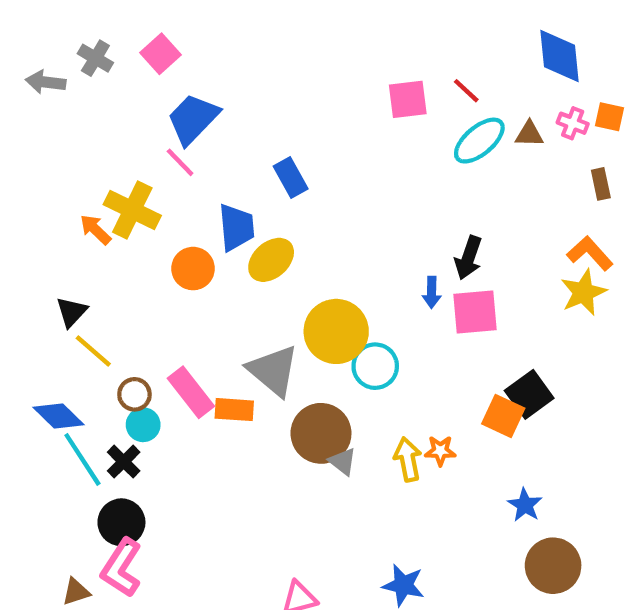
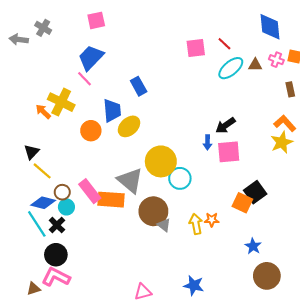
pink square: (160, 54) -> (96, 20), moved, turned 30
black arrow: (468, 258) -> (225, 125), turned 36
orange rectangle: (234, 410) -> (111, 200), size x1.4
blue diamond: (59, 416) -> (43, 203), moved, turned -30
pink L-shape: (121, 568) -> (56, 277), turned 84

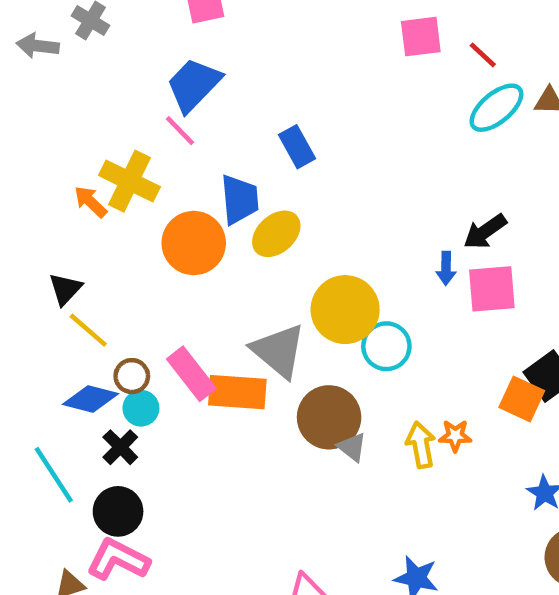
pink square: (196, 48) -> (421, 37), moved
orange circle: (91, 131) -> (194, 243), size x1.4
cyan line: (37, 224) -> (54, 475), moved

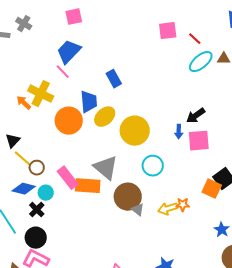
yellow circle: (345, 310) -> (135, 131), moved
brown circle: (132, 376) -> (37, 168), moved
yellow arrow: (421, 445) -> (168, 209), turned -96

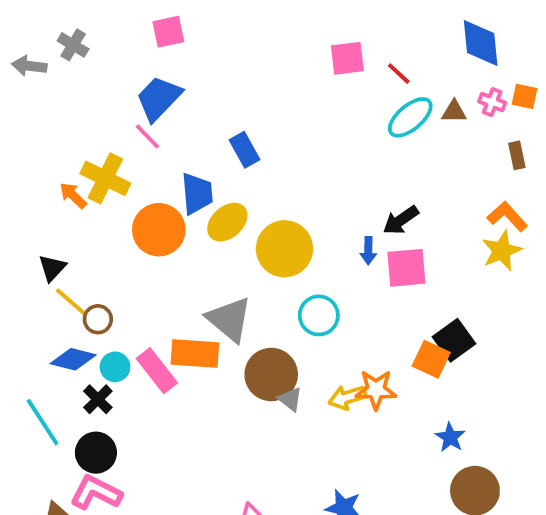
pink rectangle: (68, 178) -> (157, 371), moved
orange star: (183, 205) -> (376, 390), size x1.5

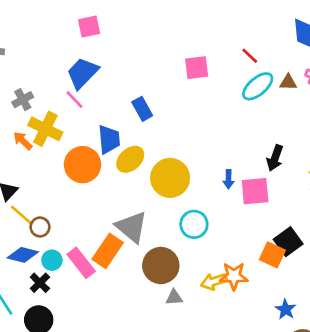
gray cross: (73, 45) -> (23, 100), moved, turned 30
pink square: (347, 58) -> (197, 68), moved
black arrow: (401, 220) -> (275, 158), moved, turned -35
orange rectangle: (195, 354) -> (108, 251), turned -60
gray triangle: (290, 399) -> (174, 297), moved, turned -42

